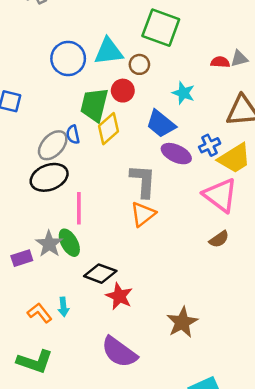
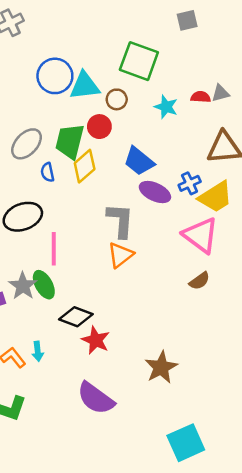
blue circle: (68, 59) -> (55, 76), moved
cyan star: (183, 93) -> (166, 107), moved
gray ellipse: (53, 145) -> (27, 144), moved

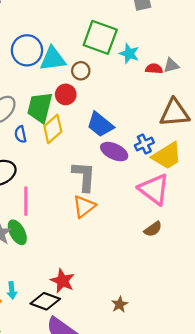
cyan star: (166, 107) -> (129, 54), moved
black diamond: (76, 317) -> (45, 301), moved
brown star: (161, 367) -> (120, 304), size x0.6

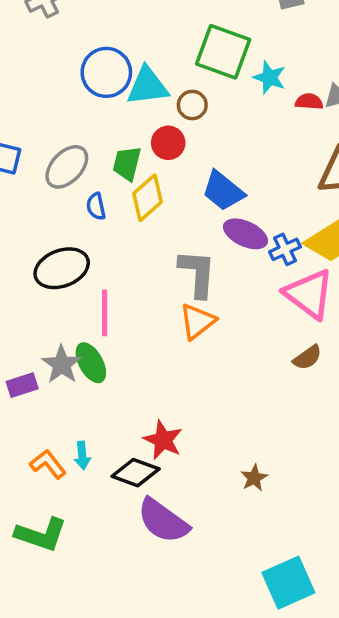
green trapezoid: (40, 107) -> (127, 163), size x0.7
blue cross: (144, 144) -> (285, 249), moved

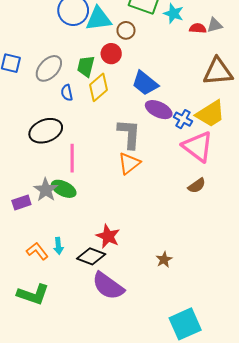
blue cross: (285, 249) -> (183, 119), turned -36
green ellipse: (91, 363) -> (64, 189), turned -35

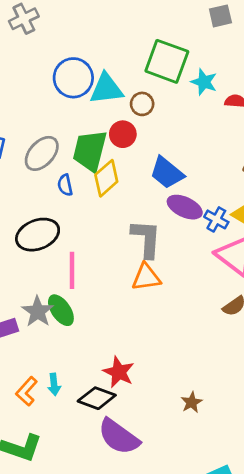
green trapezoid: (86, 66) -> (90, 151), size x1.5
orange triangle: (129, 163) -> (146, 277), turned 30
green ellipse: (64, 189) -> (61, 310), turned 30
orange L-shape: (37, 251) -> (27, 391), turned -100

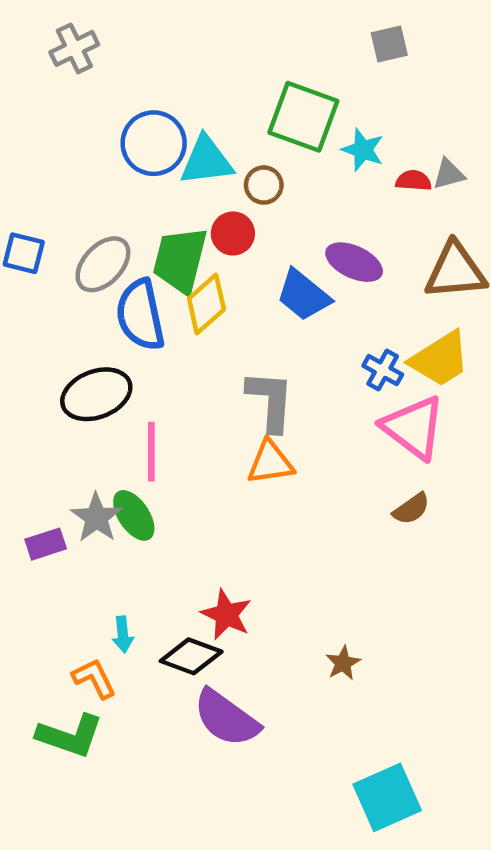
blue semicircle: (65, 185) -> (140, 315), size x2.0
purple ellipse: (185, 207) -> (354, 262), moved
orange L-shape: (27, 391) -> (94, 678), moved, turned 112

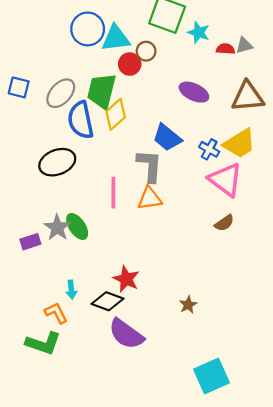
red circle: (233, 233) -> (130, 64), moved
blue trapezoid: (303, 295) -> (167, 138), moved
pink line: (151, 452) -> (113, 193), moved

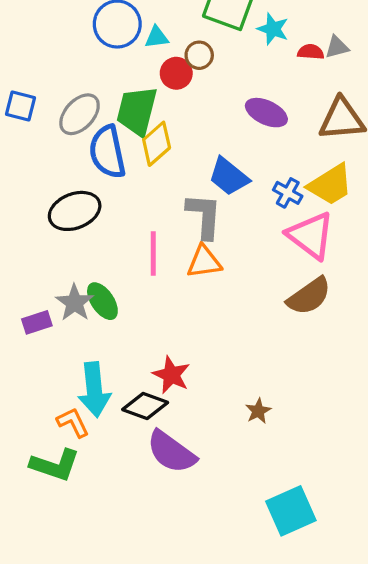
cyan triangle: (116, 38) -> (157, 37), size x0.6
brown semicircle: (224, 223) -> (309, 296), size x1.6
cyan arrow: (71, 290) -> (94, 390), size x2.0

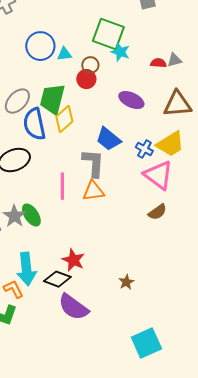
cyan star: (273, 29) -> (120, 52), moved
red circle: (176, 73) -> (86, 79), moved
brown semicircle: (309, 296) -> (157, 212), size x0.7

